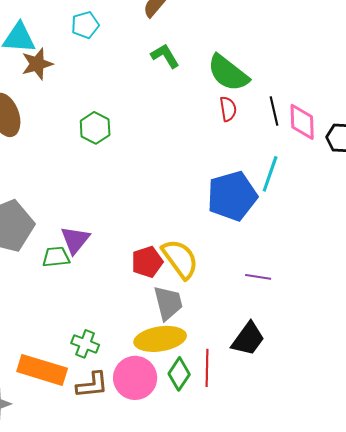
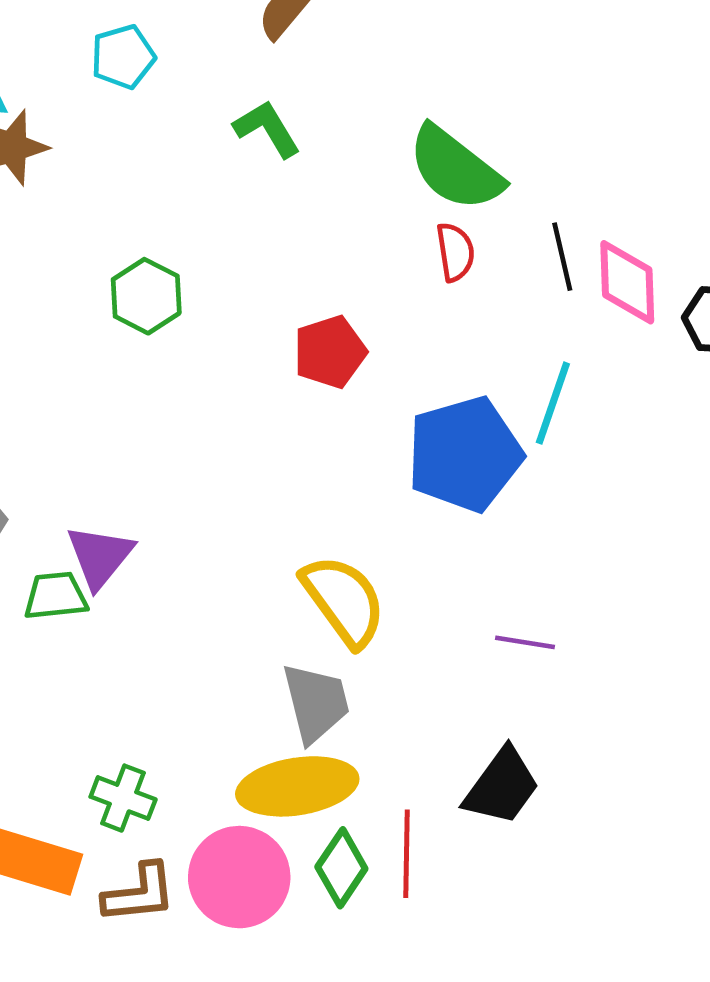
green L-shape: (165, 56) -> (267, 129), moved
red pentagon: (147, 262) -> (330, 352), moved

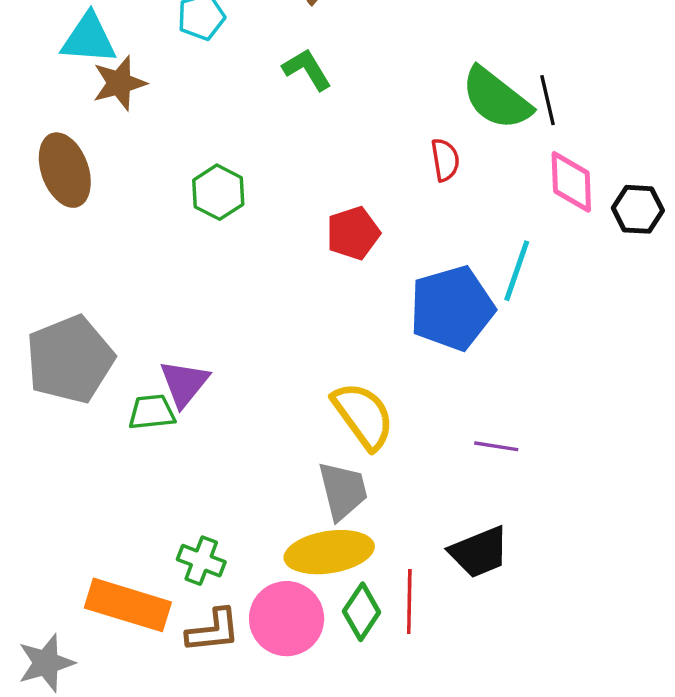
green semicircle: (455, 168) -> (496, 98), moved
black line: (562, 257) -> (547, 100), moved
black trapezoid: (502, 786) -> (479, 552), turned 32

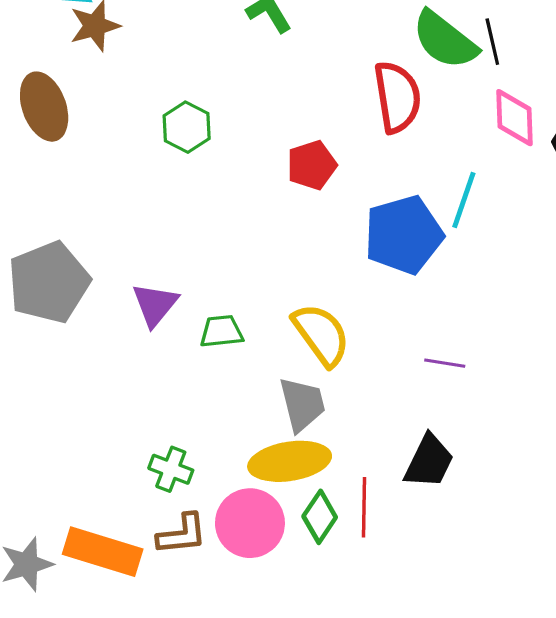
red semicircle: (445, 160) -> (397, 97), size x1.8
green trapezoid: (152, 412) -> (221, 331), moved
black trapezoid: (479, 552) -> (429, 461), turned -42
orange rectangle: (128, 605) -> (103, 552), moved

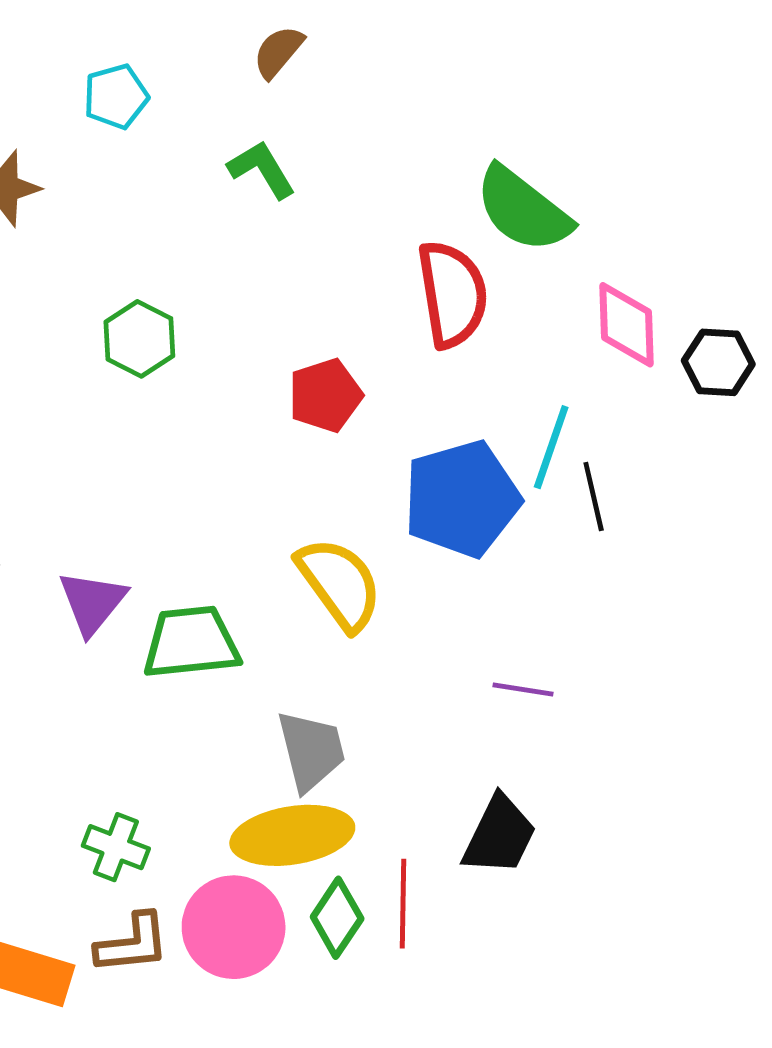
black line: (492, 42) -> (594, 497), moved
green trapezoid: (221, 331) -> (191, 642), size x1.5
yellow semicircle: (321, 335) -> (339, 584), moved

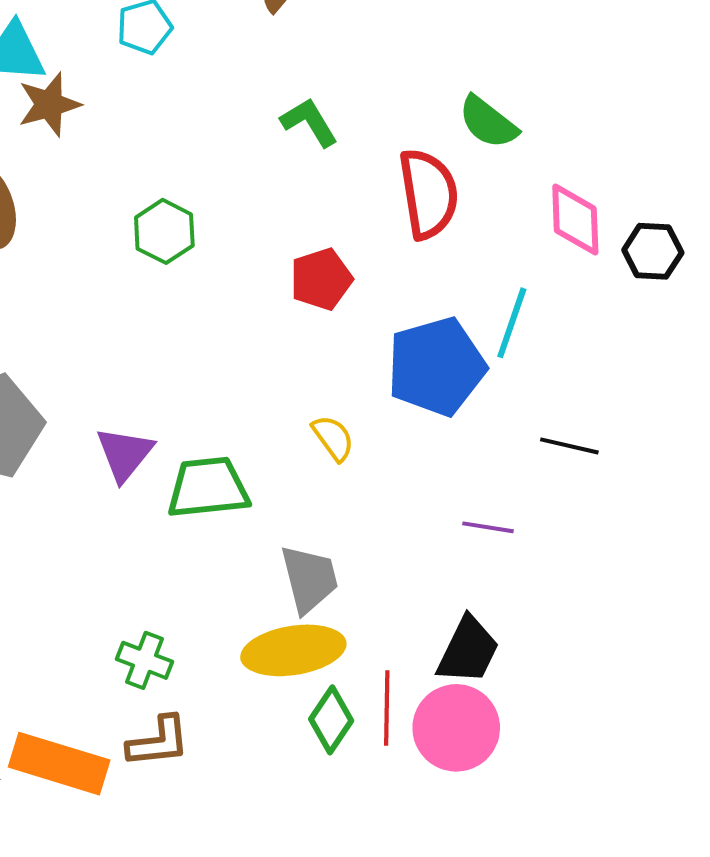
green L-shape: (262, 169) -> (309, 122), moved
green semicircle: (523, 209) -> (488, 122), size x0.7
black line: (594, 497) -> (569, 446), moved, turned -64
yellow semicircle: (339, 584) -> (333, 438), size x0.6
pink circle: (234, 927) -> (456, 728), moved

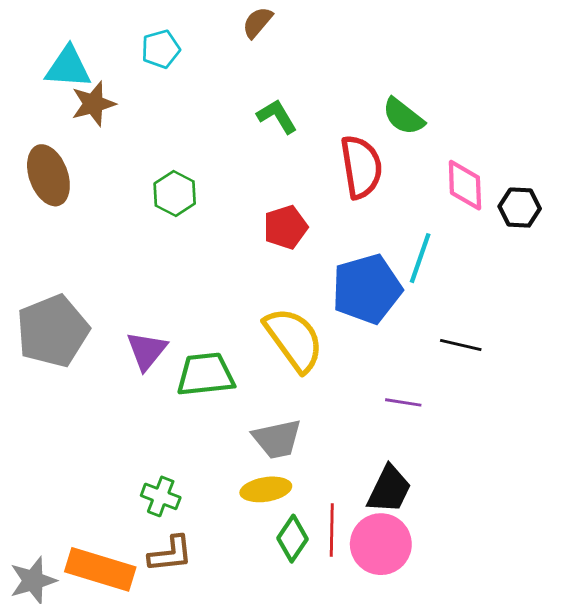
yellow semicircle: (333, 438) -> (294, 339), size x2.0
gray trapezoid: (309, 579) -> (277, 439), turned 92
yellow ellipse: (293, 650) -> (266, 489), size x0.7

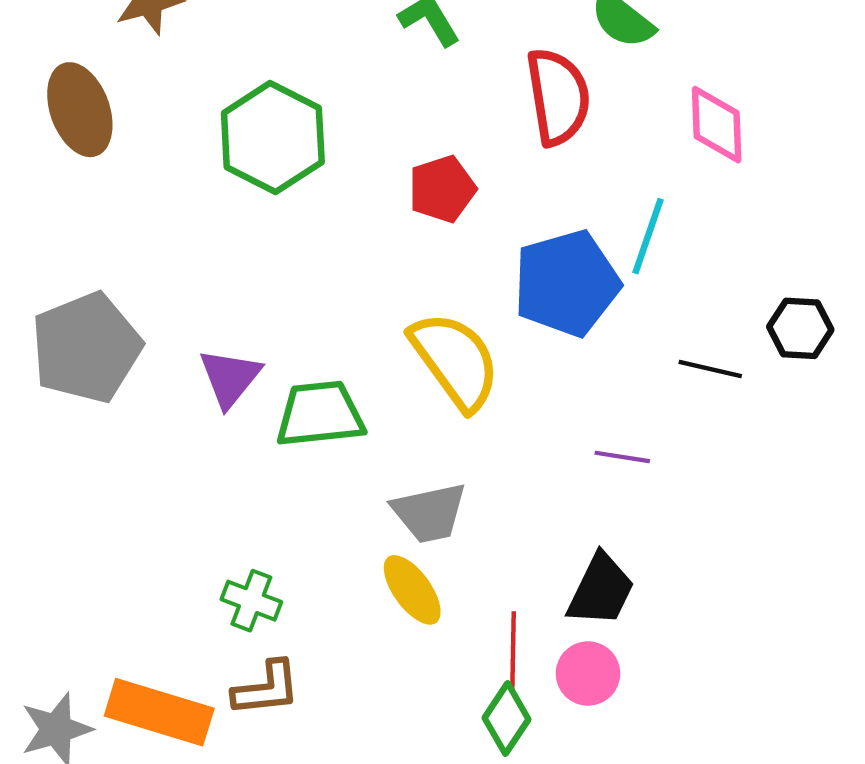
green hexagon: (175, 194) -> (273, 138), size x1.6
black hexagon: (520, 208) -> (800, 328), moved
yellow ellipse: (266, 489) -> (412, 590), turned 63
green diamond: (292, 539) -> (507, 719), moved
pink circle: (381, 544) -> (588, 674), size x0.7

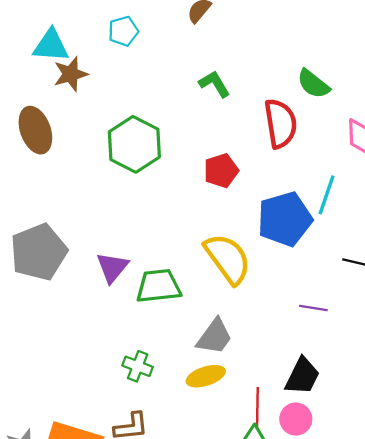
gray trapezoid: (429, 513) -> (215, 337), turned -42
yellow ellipse: (412, 590) -> (206, 376), turned -72
green cross: (251, 601) -> (138, 366), moved

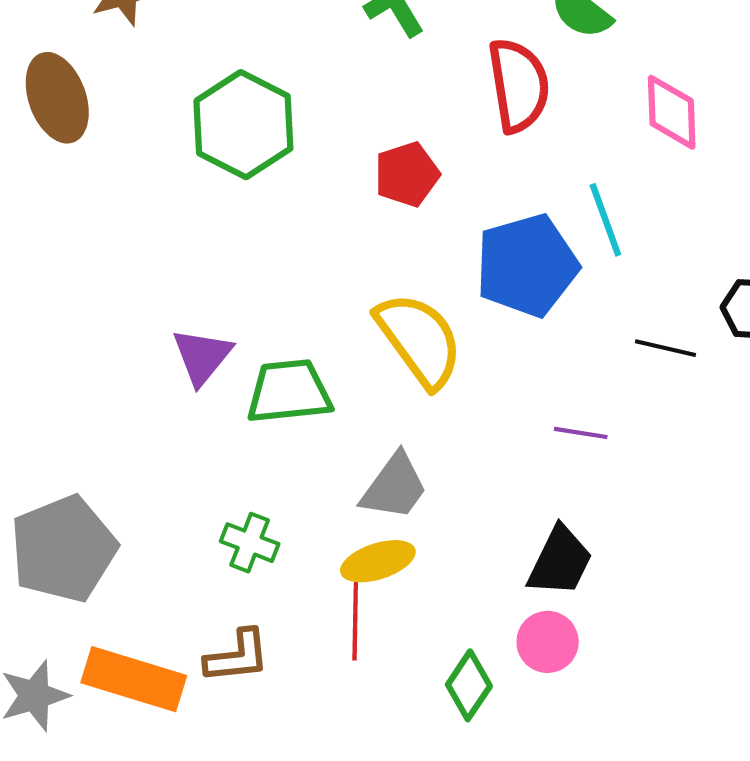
cyan line: (327, 195) -> (605, 220), turned -39
gray pentagon: (39, 252) -> (63, 549), moved
red line: (257, 408) -> (355, 621), moved

